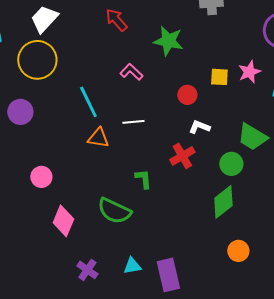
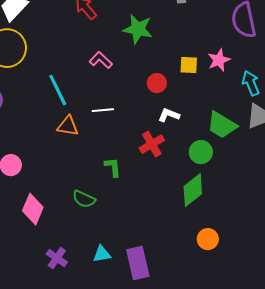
green semicircle: (114, 211) -> (84, 199), size x0.7

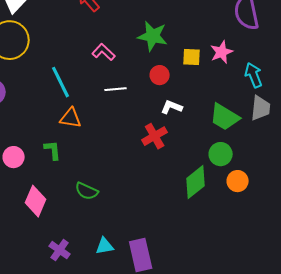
green star: (138, 29) -> (153, 36), moved
white line: (103, 110) -> (116, 89), moved
green circle: (201, 152) -> (221, 154), moved
green L-shape: (113, 167) -> (53, 150), moved
orange circle: (208, 239) -> (238, 181), moved

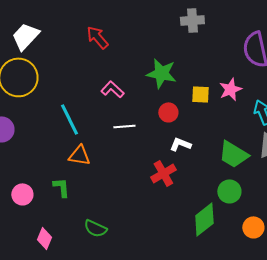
orange circle: (238, 181) -> (253, 227), moved
pink diamond: (36, 201) -> (44, 238), size x0.7

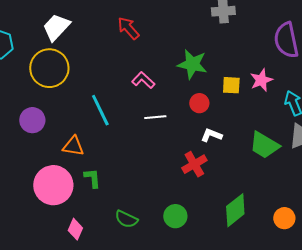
orange triangle: (79, 155) -> (73, 146), moved
green circle: (229, 191) -> (175, 216), moved
pink circle: (22, 194) -> (53, 185), size x1.8

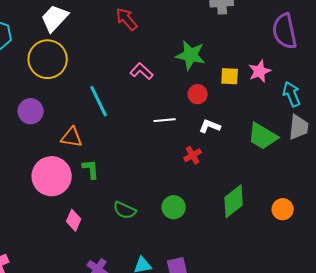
white line: (155, 117) -> (165, 120), moved
red cross: (194, 164) -> (193, 155), size x0.7

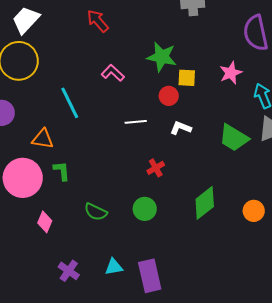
yellow square: (230, 76) -> (187, 78), moved
red cross: (193, 155) -> (156, 168), moved

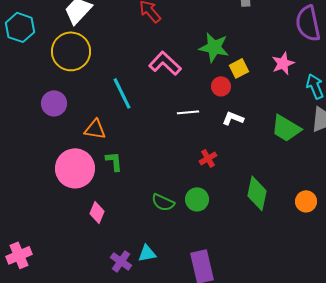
pink L-shape: (113, 73) -> (165, 63), size x1.4
yellow square: (187, 78) -> (239, 68), turned -30
green diamond: (205, 203) -> (257, 193), turned -40
green semicircle: (96, 212) -> (163, 202), moved
cyan triangle: (114, 267) -> (147, 253), moved

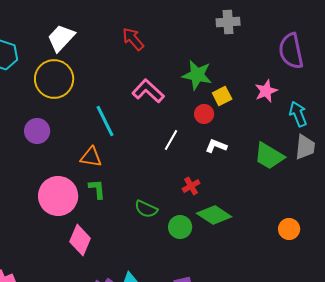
white line: (188, 112) -> (171, 140), turned -55
orange triangle: (95, 129) -> (91, 157), moved
green diamond: (257, 193) -> (214, 215), moved, turned -68
green semicircle: (163, 202) -> (146, 209), moved
pink diamond: (97, 212) -> (80, 240), size x1.4

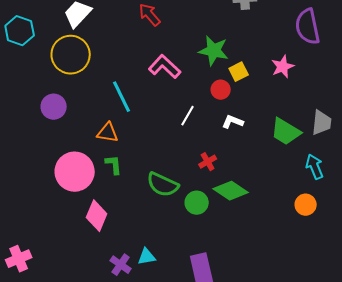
cyan arrow: (298, 114) -> (315, 167), moved
green semicircle: (146, 209) -> (163, 185), size x1.4

